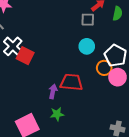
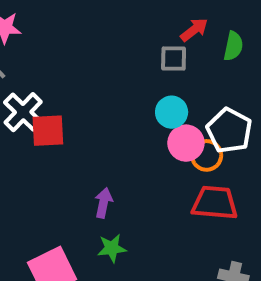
red square: (25, 56) -> (48, 131), turned -30
pink circle: (118, 77) -> (186, 143), moved
red trapezoid: (71, 82) -> (215, 203), moved

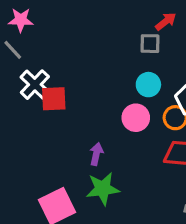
pink circle: (186, 143) -> (136, 118), moved
green star: (112, 248) -> (103, 189), size x1.5

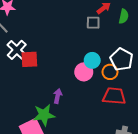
cyan circle: (148, 85) -> (92, 60), moved
green star: (103, 189) -> (44, 115), moved

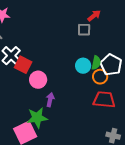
green semicircle: (124, 16) -> (96, 63), moved
red square: (29, 59) -> (23, 65), turned 30
pink circle: (84, 72) -> (38, 80), moved

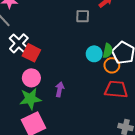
gray square: (84, 30) -> (83, 16), moved
pink circle: (38, 80) -> (31, 78), moved
green star: (37, 118) -> (30, 99), moved

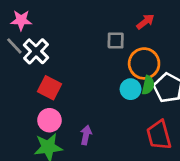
white cross: (19, 43) -> (36, 51), moved
orange circle: (112, 65) -> (144, 63), moved, size x1.5
red trapezoid: (116, 89) -> (159, 135), turned -110

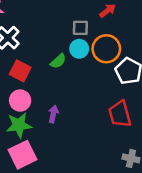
green semicircle: (148, 85) -> (58, 61), moved, turned 35
cyan circle: (131, 89) -> (79, 49), moved

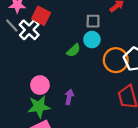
orange circle: (106, 49) -> (116, 60), moved
red square: (20, 71) -> (41, 16), moved

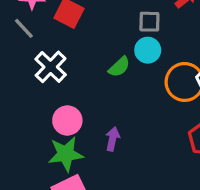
white cross: (29, 30) -> (51, 67), moved

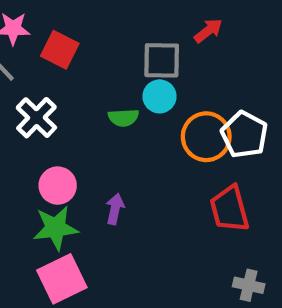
gray square: (149, 22) -> (162, 60), size x1.4
green semicircle: (119, 67) -> (123, 118), turned 40

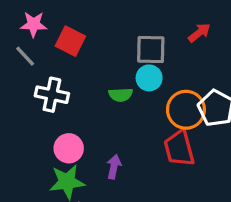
red arrow: (208, 31) -> (199, 33), moved
white cross: (36, 118) -> (52, 95), turned -32
red trapezoid: (230, 209) -> (179, 148), moved

